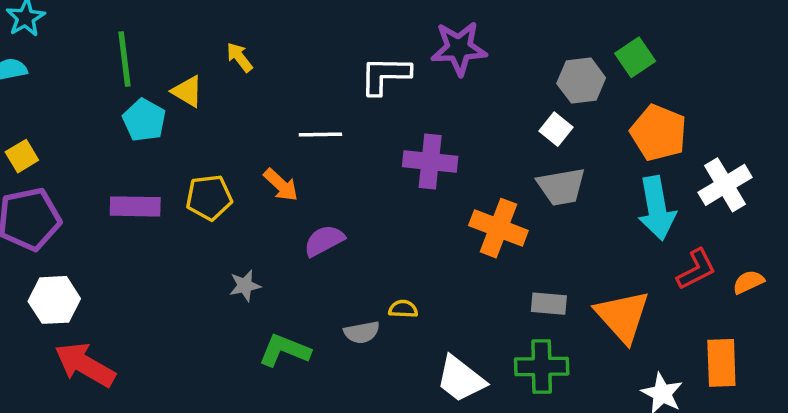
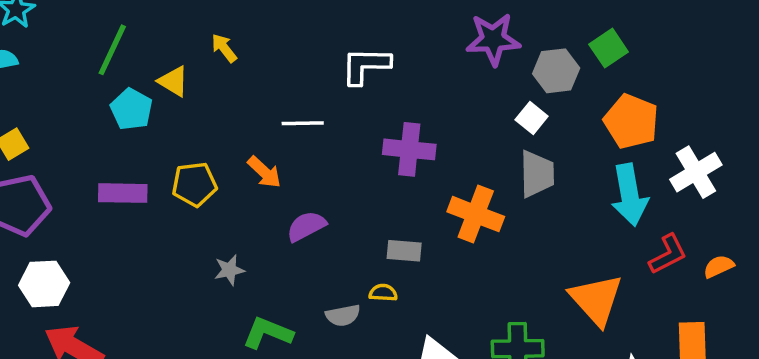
purple star: (459, 48) -> (493, 39), moved
green line: (124, 59) -> (112, 50), turned 32
gray trapezoid: (561, 187) -> (537, 174), turned -81
gray rectangle: (549, 304) -> (404, 251), moved

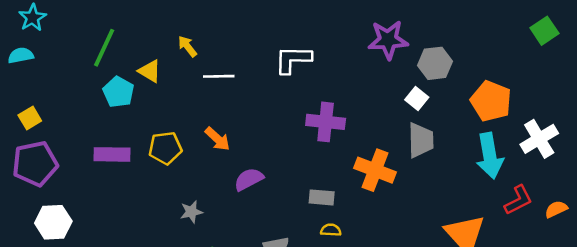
green square: (609, 48) -> (544, 31), moved
white line: (303, 123) -> (219, 76), moved
yellow semicircle: (383, 293) -> (331, 230), moved

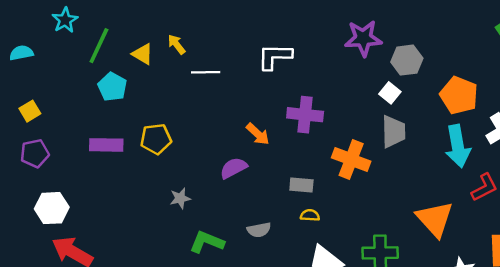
cyan star: (32, 18) -> (65, 20), moved
yellow triangle: (150, 71) -> (143, 54), moved
orange arrow: (217, 139) -> (258, 134), moved
purple pentagon: (35, 164) -> (35, 153), size x0.7

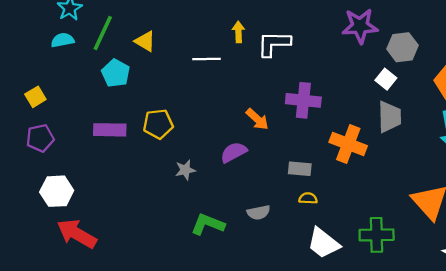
yellow arrow: (177, 44) -> (238, 32), moved, turned 36
cyan semicircle: (21, 53) -> (63, 40), moved
gray star: (180, 198) -> (185, 170), moved

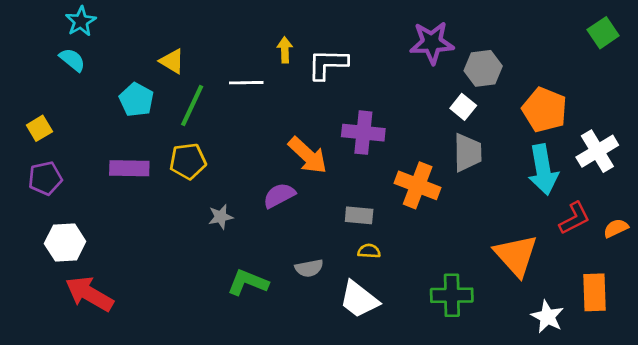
green line: (103, 33) -> (192, 105), moved
cyan semicircle: (63, 40) -> (72, 60), turned 50
orange arrow: (257, 119) -> (308, 155), size x1.4
white trapezoid: (323, 243) -> (359, 300), moved

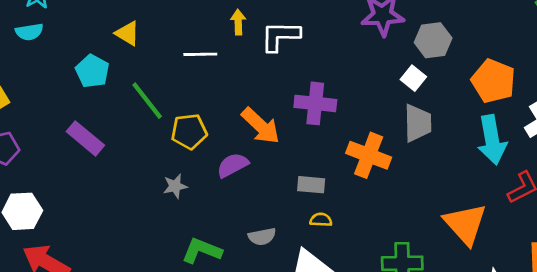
cyan semicircle: (72, 60) -> (29, 32), turned 132
green line: (192, 105) -> (147, 101), moved, turned -63
yellow pentagon: (188, 161) -> (189, 131), moved
purple rectangle: (129, 168) -> (85, 138), turned 39

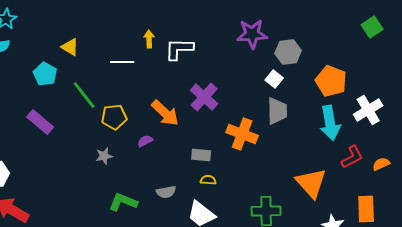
purple cross: (315, 103) -> (204, 97), turned 36
purple semicircle: (233, 165) -> (145, 141), size x0.7

